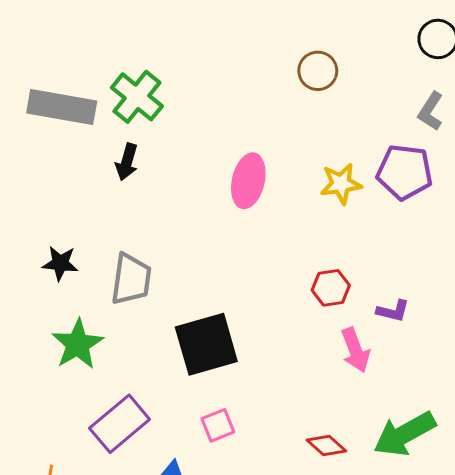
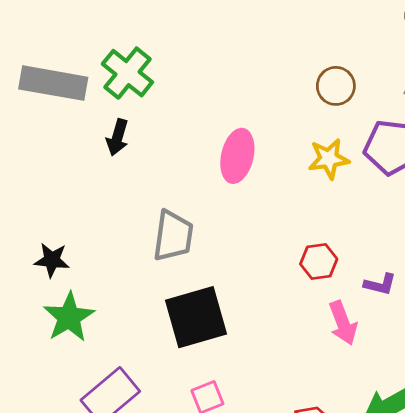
brown circle: (318, 71) -> (336, 86), moved
black star: (60, 263) -> (52, 260), moved
gray trapezoid: (131, 279) -> (173, 236), moved

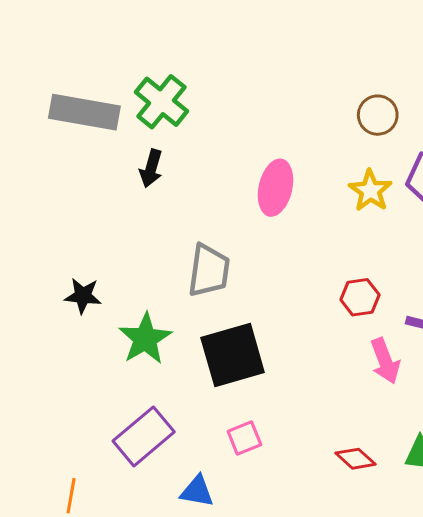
yellow star: (329, 159) -> (370, 191), turned -30
green star: (69, 317) -> (145, 339), moved

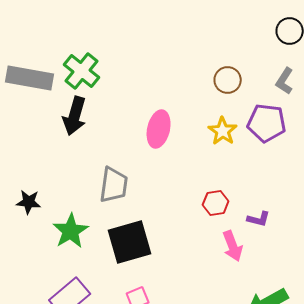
black arrow: (151, 168) -> (75, 116), size x1.5

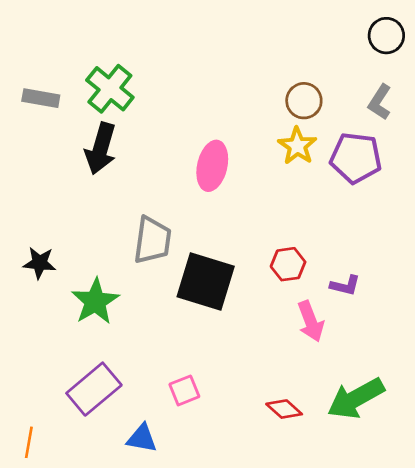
gray rectangle: (30, 78) -> (41, 98), size x0.6
yellow star: (223, 131) -> (297, 146), moved
black square: (130, 242) -> (206, 281), moved, turned 33

